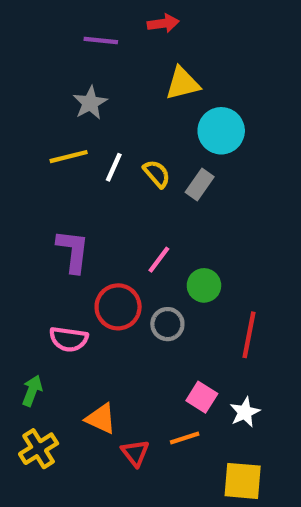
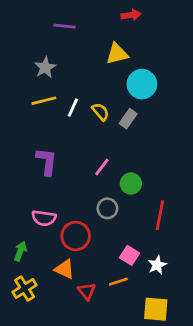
red arrow: (163, 23) -> (131, 15), moved
gray star: (90, 103) -> (45, 68), moved
red circle: (118, 307) -> (76, 236), moved

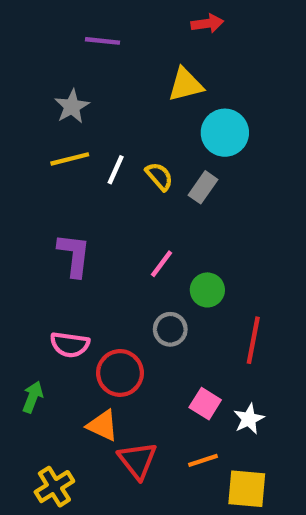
orange line: (118, 282) -> (203, 460), moved
yellow cross: (25, 288) -> (54, 487), moved
red triangle: (87, 291) -> (137, 460), size x1.4

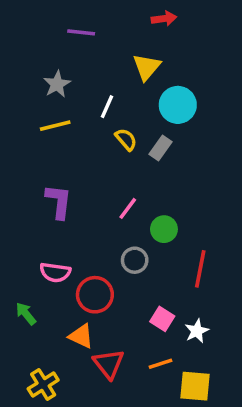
yellow triangle: (186, 85) -> (147, 67), turned -36
white line: (116, 170) -> (107, 107), moved
green arrow: (33, 397) -> (26, 314), turned -60

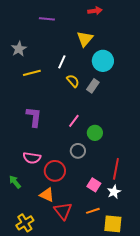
gray star: (57, 84) -> (19, 49), moved
red line: (200, 269) -> (116, 169), moved

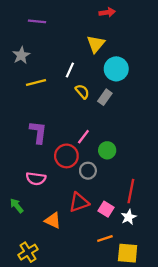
purple line: (47, 19) -> (37, 21), moved
red circle: (55, 171) -> (66, 156), moved
red triangle: (63, 211) -> (79, 202), moved, turned 48

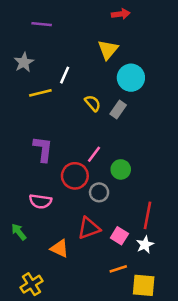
white line: (70, 70) -> (65, 75), moved

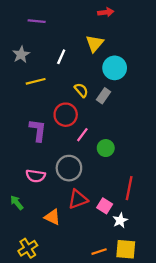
white line: (65, 75) -> (61, 57), moved
red circle: (75, 176) -> (66, 115), moved
gray circle: (99, 192) -> (69, 168), moved, size x1.5
white star: (145, 245) -> (120, 220), moved
orange line: (118, 269) -> (99, 252), moved

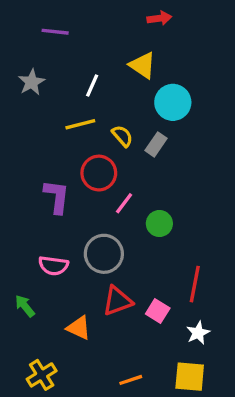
yellow triangle: (95, 43) -> (143, 65), turned -36
yellow line: (36, 81) -> (80, 124), moved
white star: (120, 220) -> (198, 333), moved
orange line: (99, 252) -> (131, 380), moved

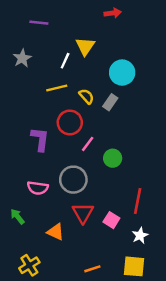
yellow triangle: (143, 65) -> (85, 46), moved, turned 30
red triangle: (117, 301) -> (83, 213), turned -40

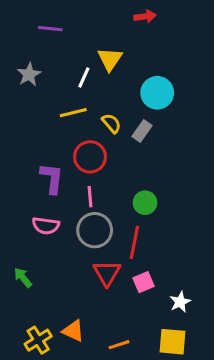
pink line: (88, 144) -> (90, 197), moved, turned -42
pink semicircle: (38, 188) -> (46, 226), moved
red line: (138, 201) -> (134, 242), moved
pink square: (111, 220) -> (143, 282), turned 35
orange triangle: (56, 232) -> (73, 331), moved

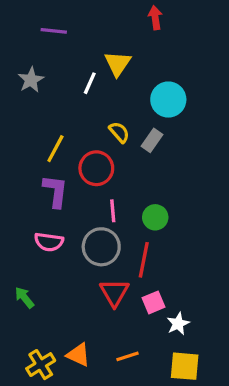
red arrow: (145, 16) -> (155, 18), turned -90
yellow line: (73, 113) -> (55, 149), moved, turned -48
pink line: (90, 197) -> (113, 211), moved
white star: (180, 302) -> (178, 324), moved
orange line: (119, 345) -> (127, 356), moved

